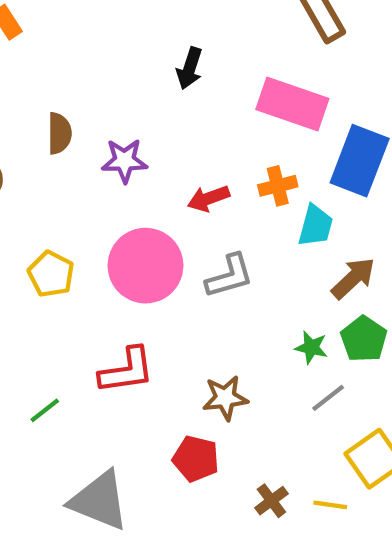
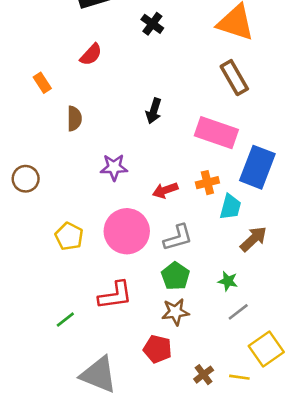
brown semicircle: (59, 133) -> (74, 119), moved
green pentagon: (364, 339) -> (175, 276), moved

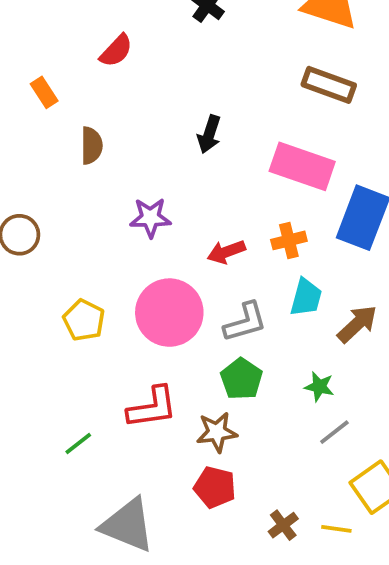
brown rectangle: (234, 78) -> (329, 85), turned -40
cyan trapezoid: (230, 207) -> (306, 297), moved
brown star: (175, 312) -> (217, 432), moved

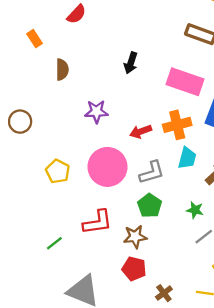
orange cross: (289, 240) -> (177, 125), size x1.4
brown cross: (283, 525) -> (164, 293), moved

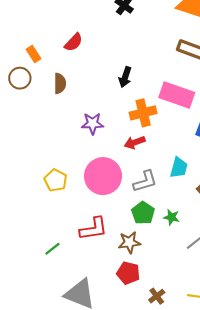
red semicircle: (77, 14) -> (74, 42), moved
brown circle: (20, 122) -> (20, 78), moved
orange cross: (177, 125) -> (143, 113), moved
green star: (195, 210) -> (171, 217), moved

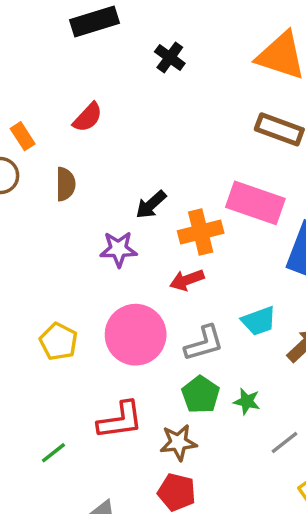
black arrow: (125, 77) -> (151, 205), moved, turned 30
cyan trapezoid: (179, 168) -> (259, 321), turned 55

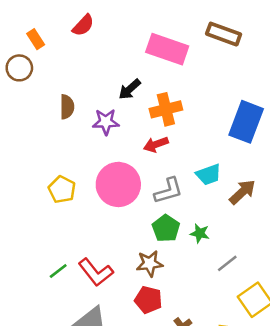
brown semicircle: (65, 184) -> (67, 107), moved
pink rectangle: (255, 203) -> (167, 49), moved
red L-shape: (120, 420) -> (96, 272), moved, turned 60

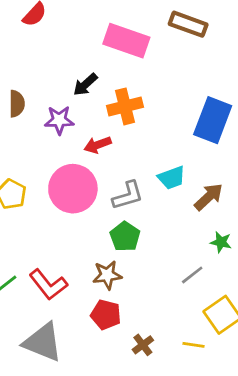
red arrow: (156, 144) -> (98, 145), moved
green star: (200, 233) -> (221, 242), moved

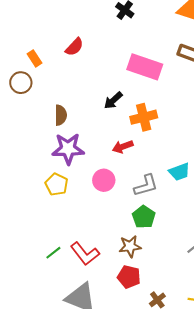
purple star: (59, 120) -> (68, 149), moved, size x1.4
pink circle: (73, 189) -> (104, 180), size x0.6

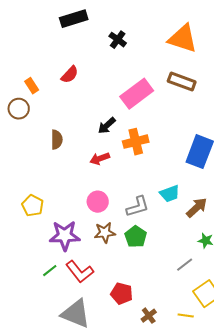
pink rectangle: (145, 67) -> (137, 94), turned -56
red arrow: (123, 147) -> (100, 159), moved
purple star: (68, 149) -> (65, 236), moved
yellow pentagon: (57, 184) -> (33, 206), moved
brown star: (130, 246) -> (105, 233), moved

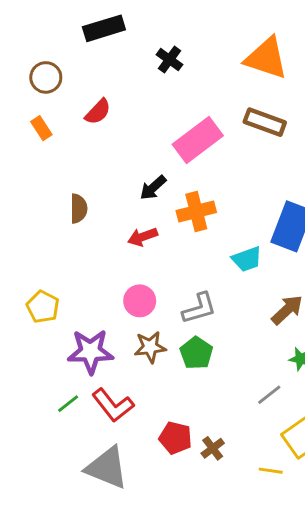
brown circle: (19, 109) -> (46, 77), moved
cyan trapezoid: (170, 194) -> (247, 259), moved
brown cross: (149, 316) -> (213, 448), moved

